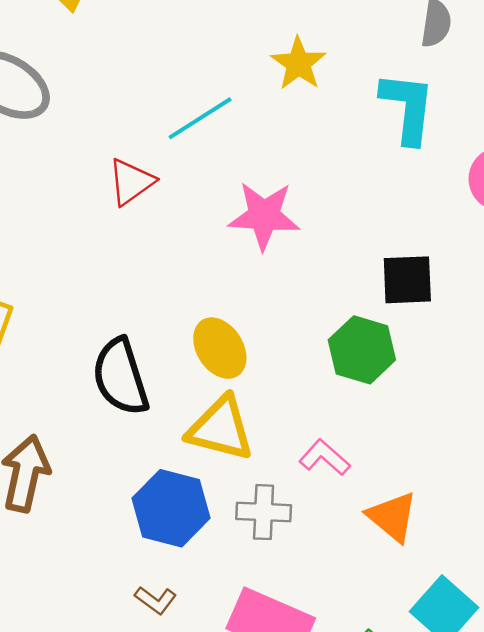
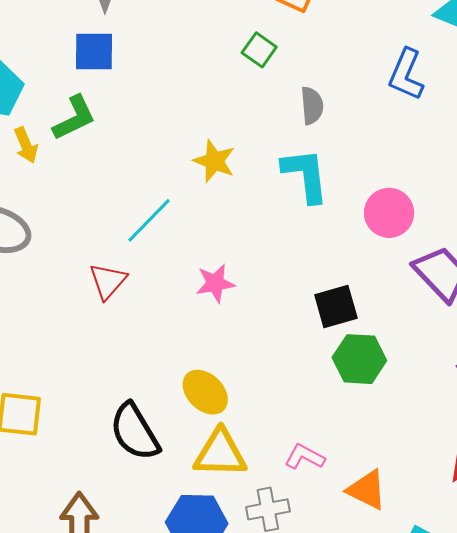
pink star: (264, 216) -> (215, 283), size x0.7
green hexagon: (362, 350) -> (359, 359), moved

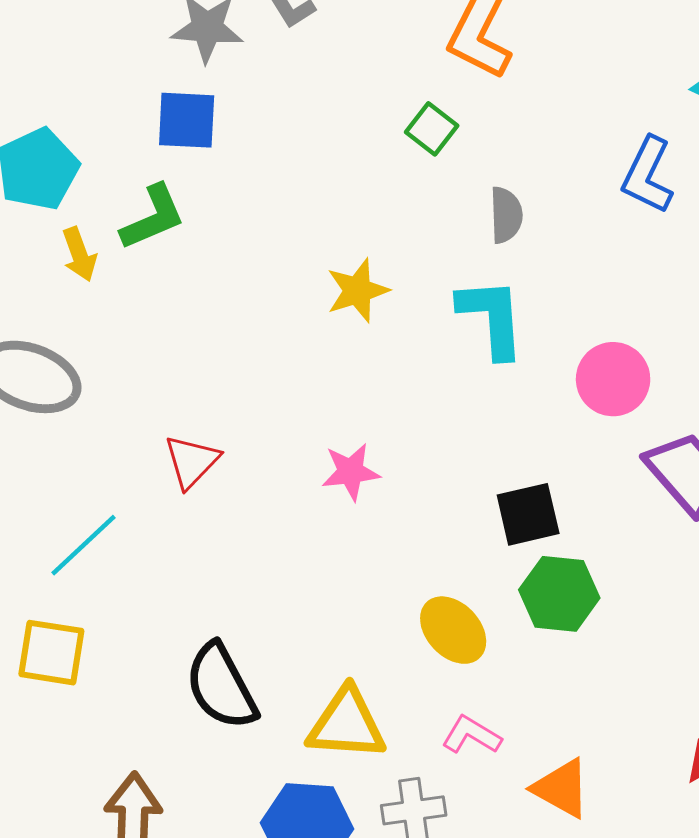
yellow star: (214, 161) -> (358, 291), turned 30
cyan line: (149, 220) -> (83, 545), moved
yellow ellipse: (205, 392) -> (453, 630), moved

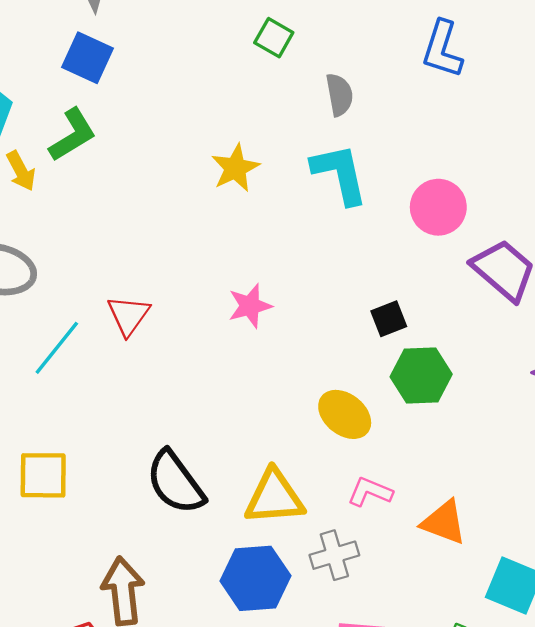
blue square: (187, 120) -> (87, 58), turned 30
black square: (528, 514) -> (389, 319), size x0.7
cyan line: (83, 545) -> (57, 348), moved

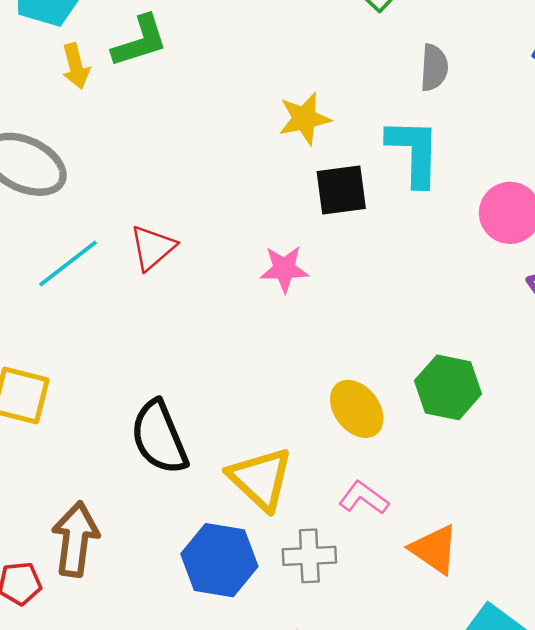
black square: (389, 319) -> (341, 190), moved, size x1.4
yellow triangle: (274, 497) -> (261, 479), turned 34

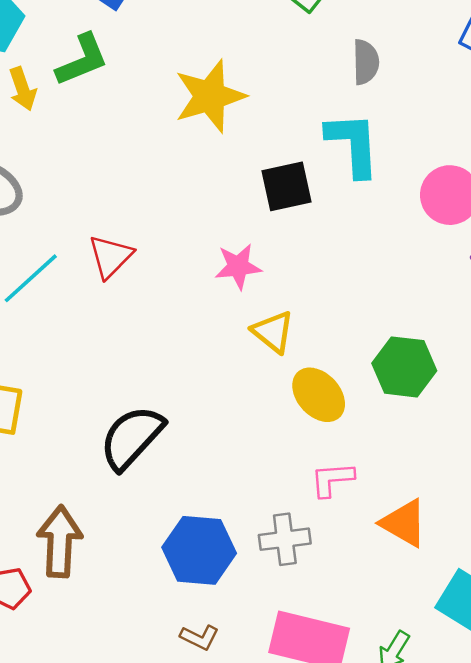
yellow star: (304, 119) -> (210, 96), moved, size x1.4
black semicircle: (159, 437) -> (132, 437), turned 70
yellow triangle: (261, 479) -> (273, 332), moved, size x0.7
pink L-shape: (364, 498) -> (332, 479), turned -36

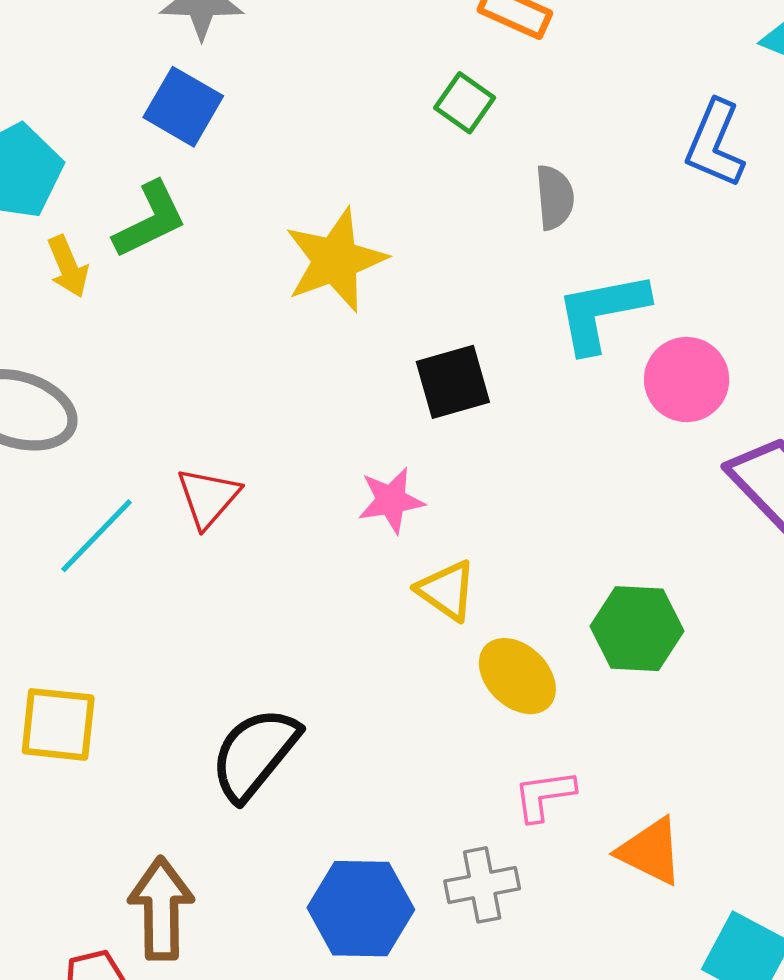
cyan L-shape: (353, 144) -> (602, 312), moved, turned -94

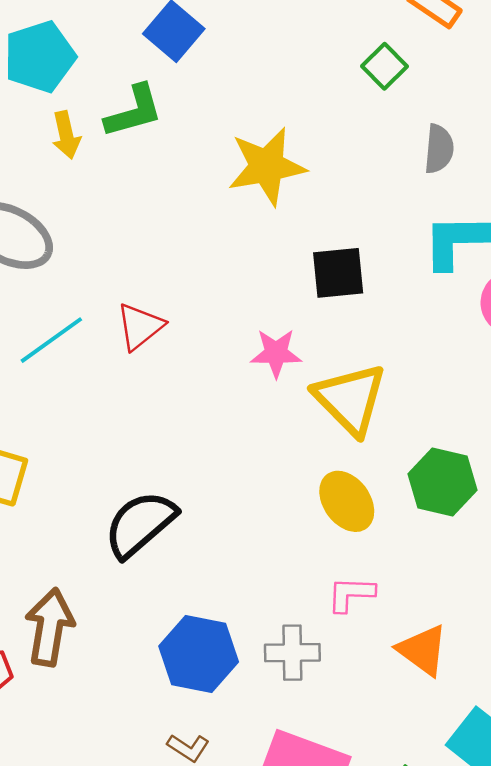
yellow triangle: (447, 590) -> (350, 399), moved, size x1.6

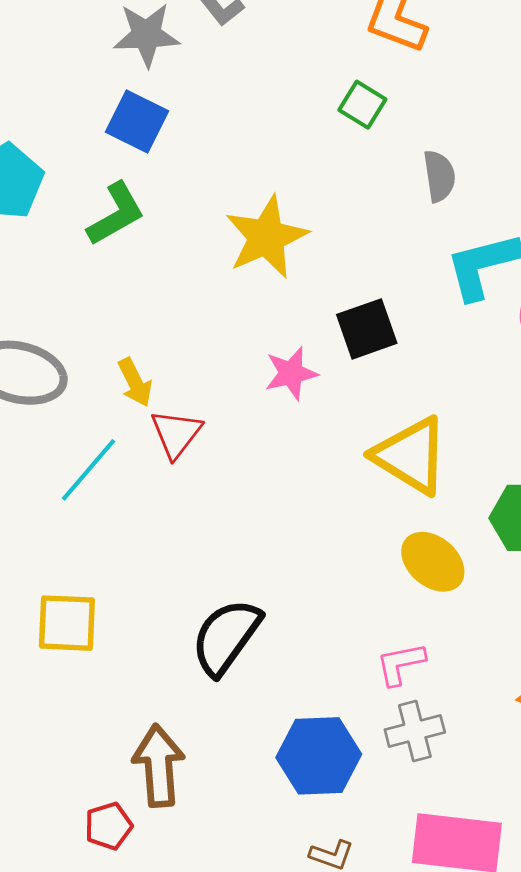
yellow arrow: (66, 135) -> (135, 382), moved
pink star: (276, 353) -> (291, 373), moved
pink L-shape: (351, 594) -> (401, 664), moved

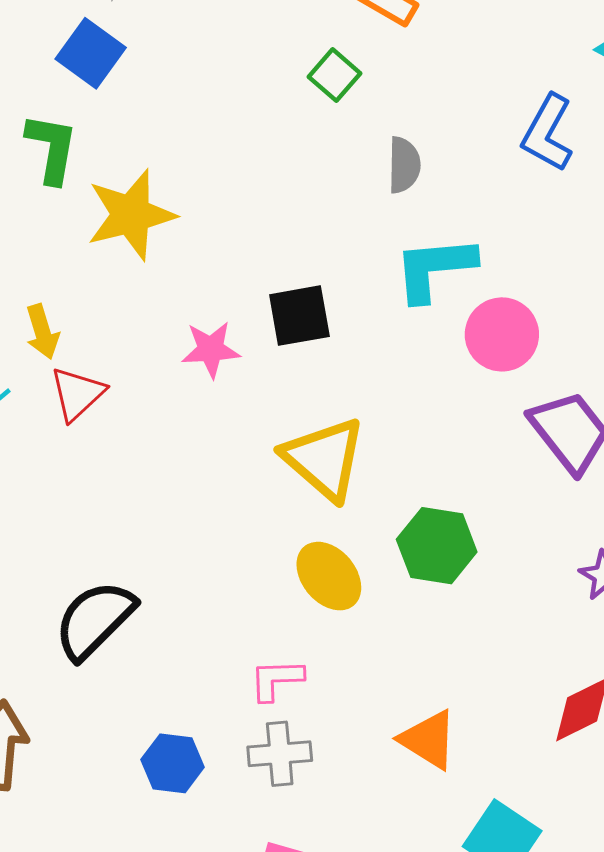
green L-shape: (116, 214) -> (52, 148), turned -60
yellow star: (267, 237) -> (131, 215), moved
blue hexagon: (319, 756) -> (173, 763), size x0.7

